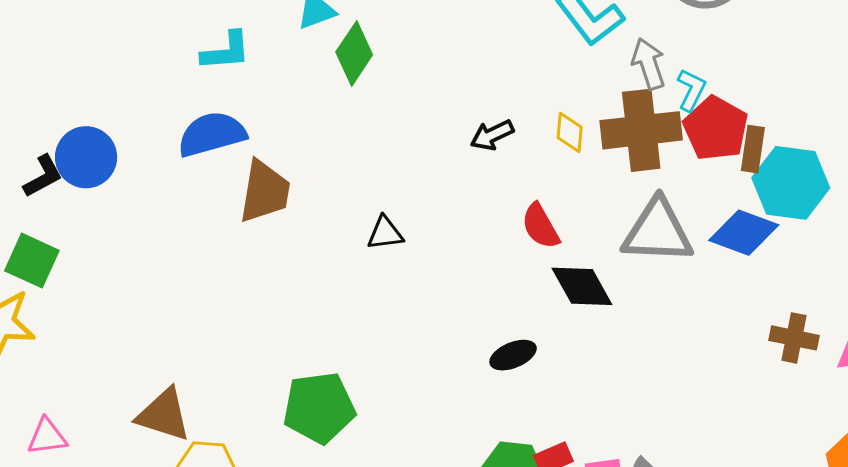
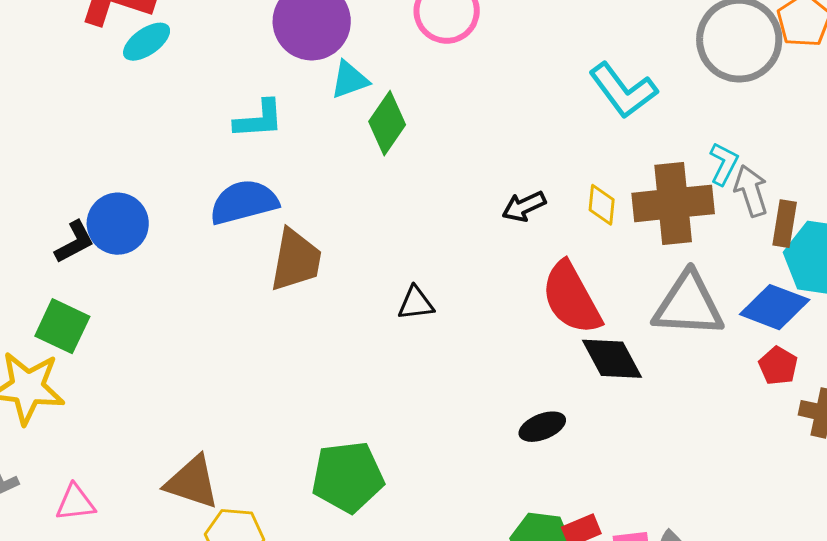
gray arrow: (649, 64) -> (751, 191), moved
red pentagon: (716, 128) -> (778, 366), moved, size x0.6
red semicircle: (541, 226) -> (571, 298), size x1.6

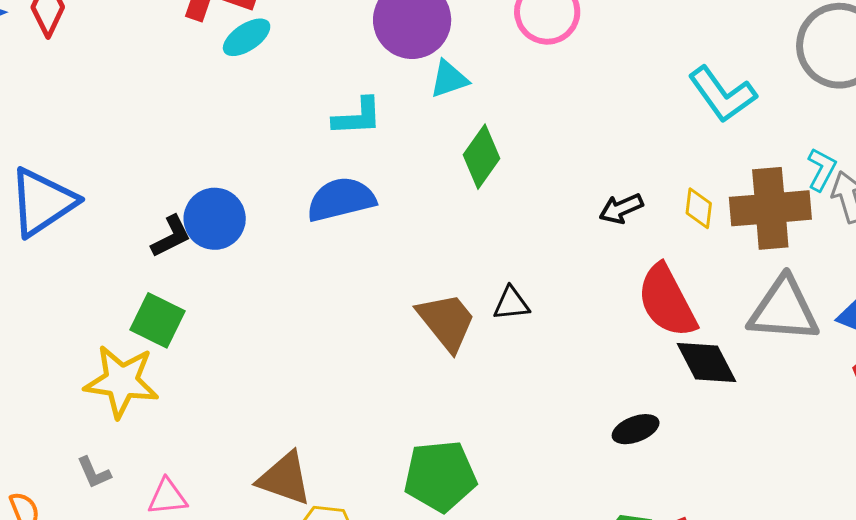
green diamond: (387, 123) -> (481, 157), moved
brown trapezoid: (296, 260) -> (447, 322), moved, turned -50

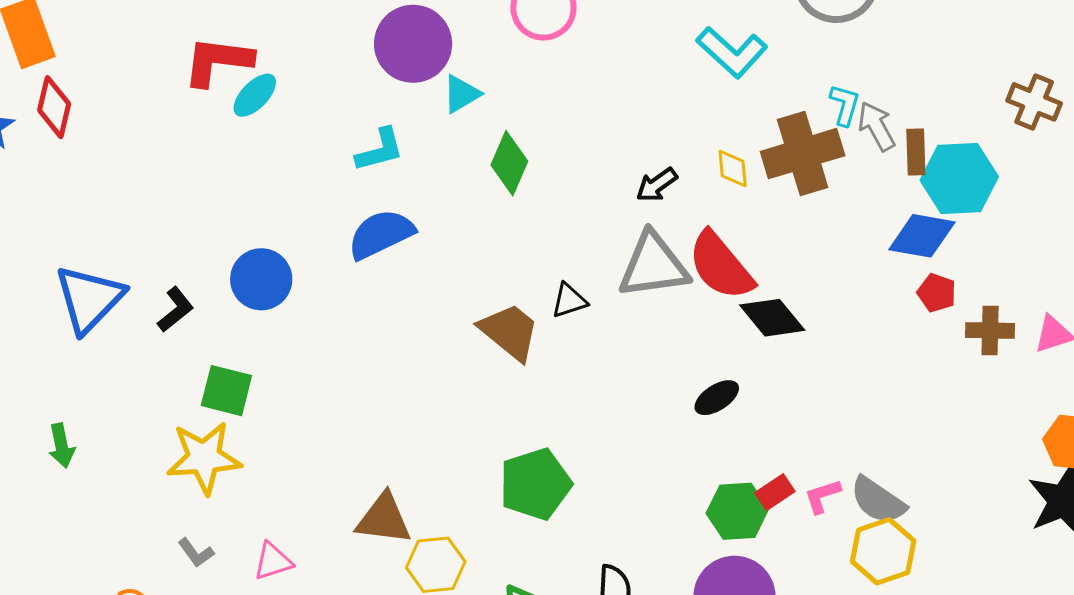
black L-shape: (171, 236) -> (175, 310), moved
gray triangle: (784, 310) -> (653, 265), moved

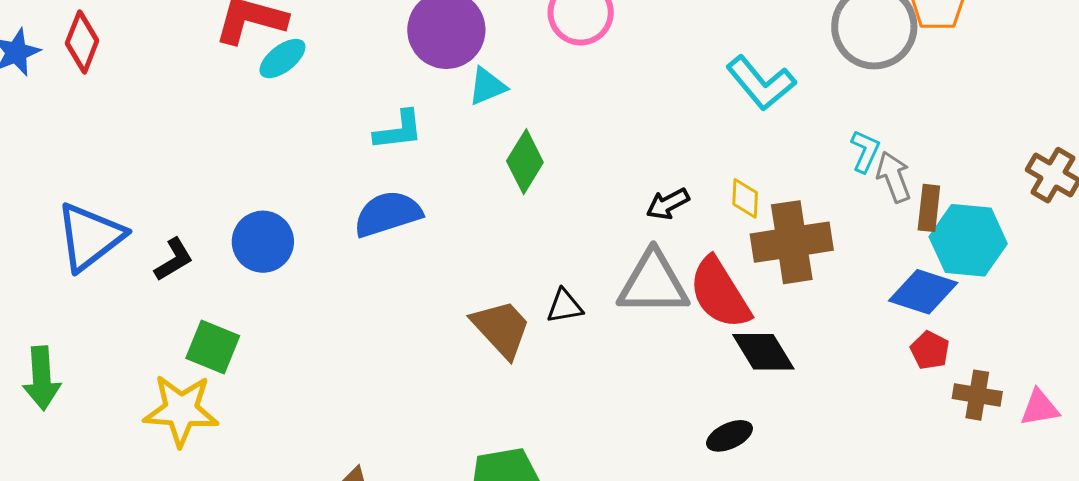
brown cross: (803, 154) -> (792, 242), moved
black ellipse: (717, 398) -> (729, 436), moved
green arrow: (61, 446) -> (42, 378), size x1.4

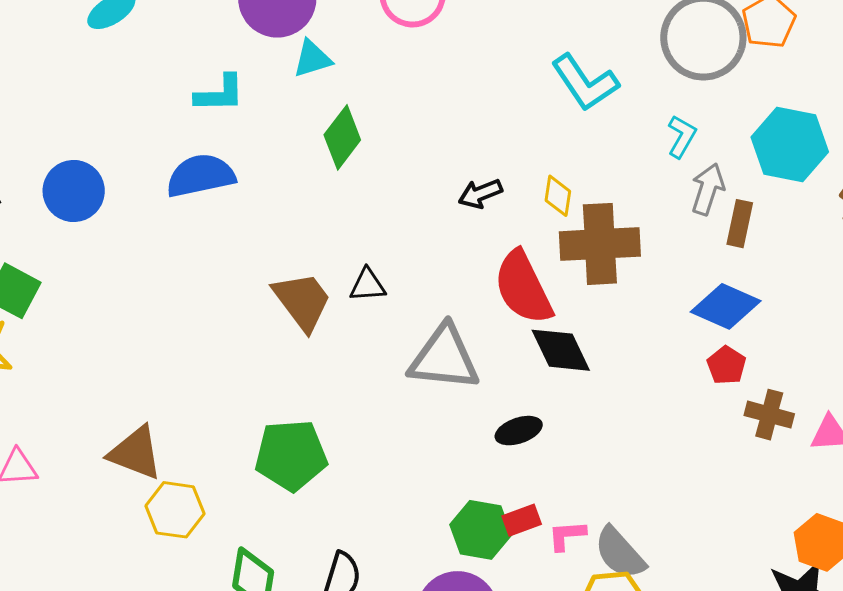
cyan L-shape: (865, 151) -> (682, 136), moved
gray arrow: (894, 177) -> (708, 189), turned 33
cyan hexagon: (968, 240) -> (790, 144), moved
gray triangle: (653, 283) -> (444, 358), moved

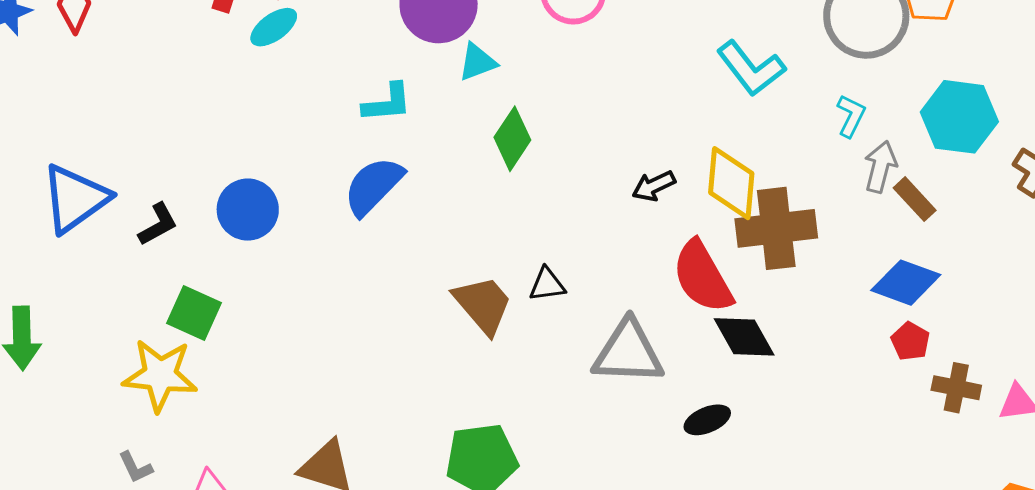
blue semicircle: (201, 176) -> (373, 186), turned -30
yellow diamond: (558, 196) -> (731, 183), size x1.8
brown rectangle: (740, 224) -> (915, 199), turned -51

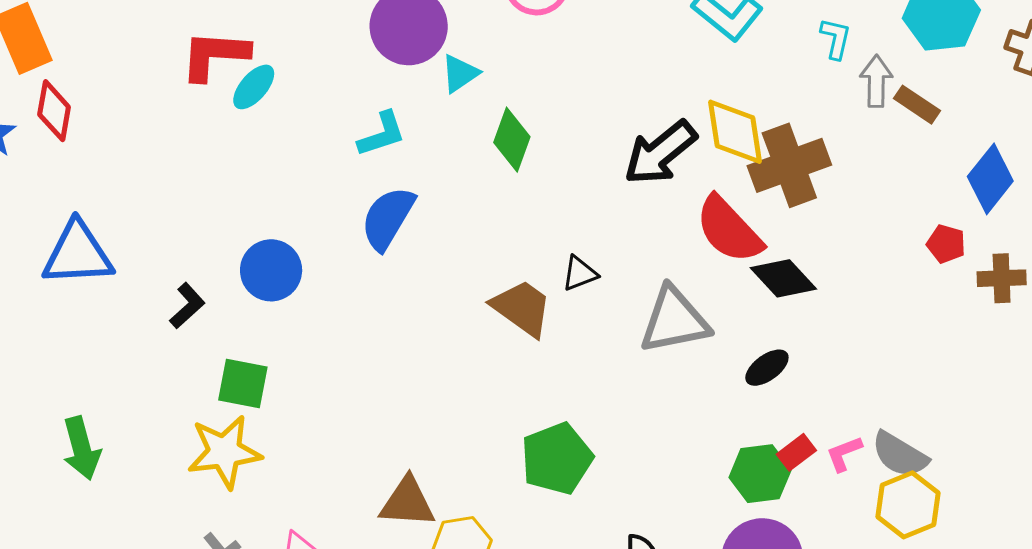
black arrow: (654, 186) -> (660, 153), size x1.8
blue triangle: (75, 199) -> (78, 254), moved, turned 46
blue diamond: (906, 283) -> (990, 179), moved, turned -58

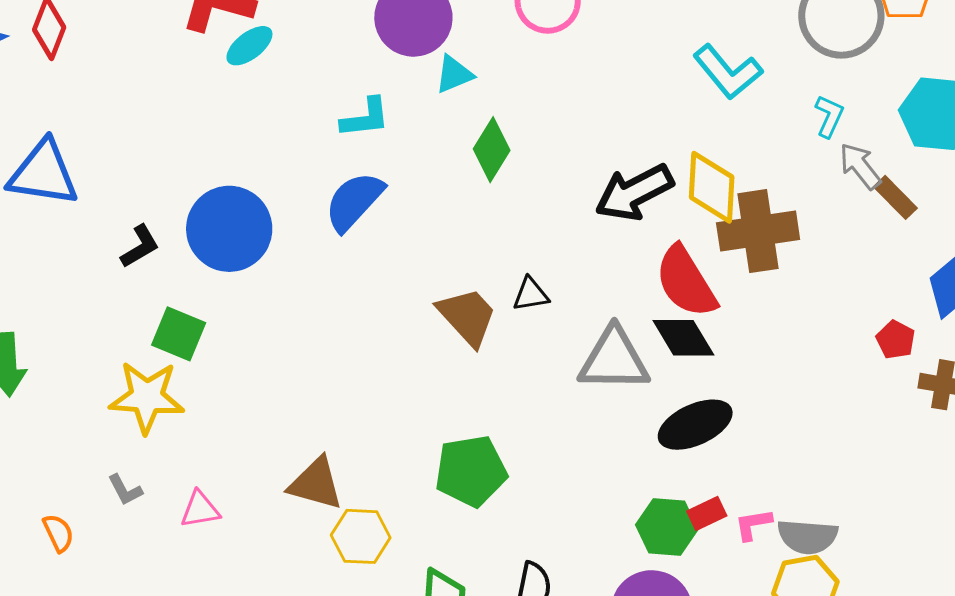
gray arrow: (876, 81) -> (860, 166), turned -51
blue circle: (271, 270) -> (229, 229), size x1.4
black diamond: (783, 278) -> (683, 338), moved
black ellipse: (767, 368) -> (695, 425), size x1.6
gray semicircle: (900, 455) -> (807, 537), turned -38

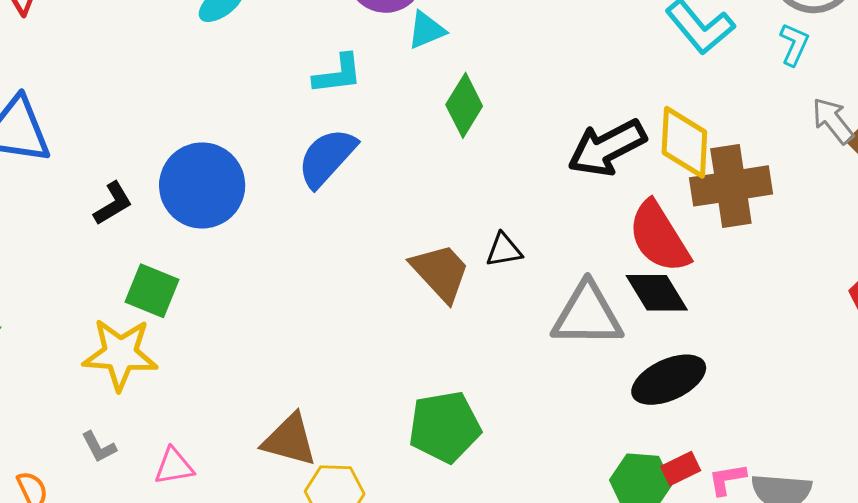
cyan L-shape: (829, 116) -> (794, 44), moved

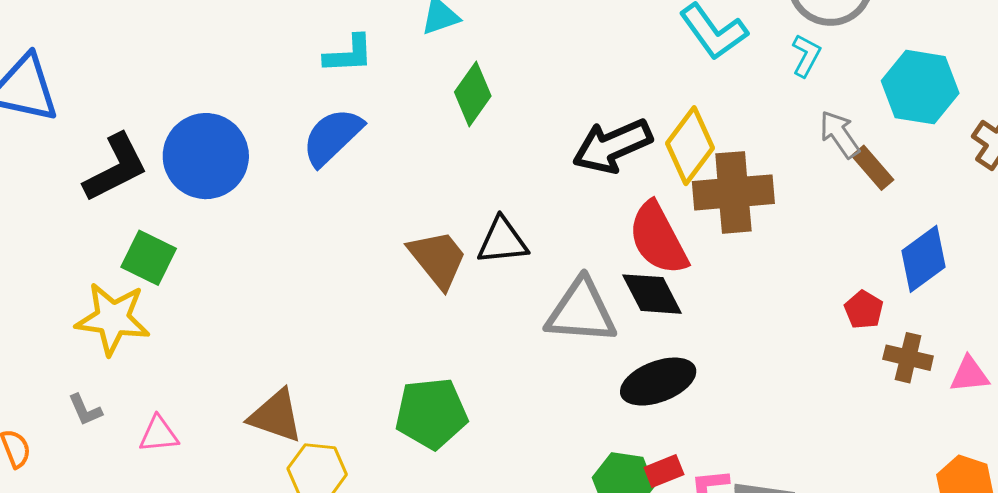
yellow diamond: (684, 142) -> (690, 146), turned 30
black L-shape: (113, 203) -> (116, 168), size x1.6
black triangle: (504, 250) -> (503, 241), size x1.4

